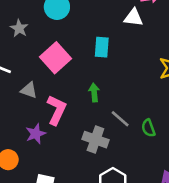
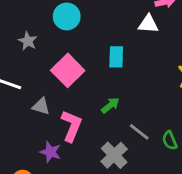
green arrow: (94, 92) -> (110, 105), turned 60
purple star: (36, 134) -> (50, 152), turned -30
gray cross: (95, 140) -> (114, 155), turned 30

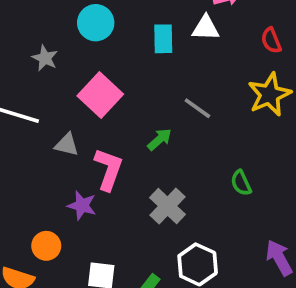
cyan rectangle: (116, 57) -> (163, 39), moved
gray line: (139, 132) -> (197, 108), moved

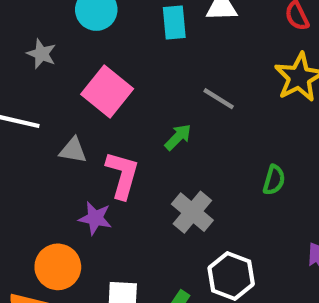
green semicircle: (241, 183) -> (274, 180), turned -135
orange circle: (46, 246) -> (58, 267), size x1.4

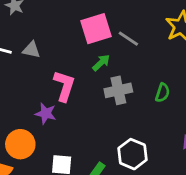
pink square: (107, 91) -> (96, 29), moved, turned 32
gray triangle: (73, 150) -> (31, 50), moved
gray cross: (192, 212) -> (118, 90), moved, turned 36

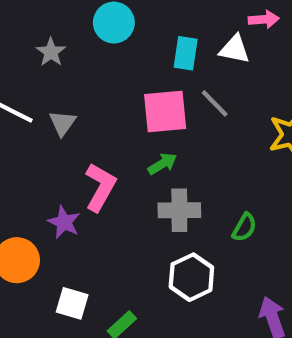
gray line: (128, 39) -> (215, 103), moved
gray triangle: (31, 50) -> (63, 123), turned 42
white hexagon: (133, 154) -> (191, 277), moved

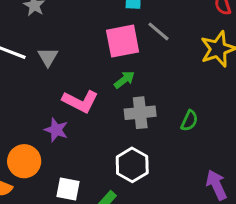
pink L-shape: (100, 187) -> (80, 101), turned 93
white hexagon: (191, 277) -> (132, 165), moved

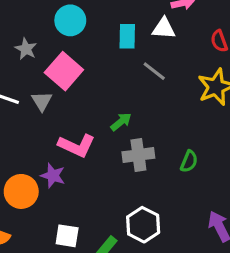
pink square: (123, 41) -> (64, 71), moved, turned -36
orange circle: (24, 161) -> (21, 191), moved
white hexagon: (132, 165) -> (143, 225), moved

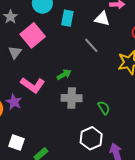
cyan rectangle: (127, 36) -> (67, 18), moved
green semicircle: (189, 161) -> (104, 108), turned -64
white hexagon: (143, 225) -> (91, 138), moved

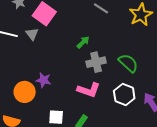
pink L-shape: (33, 85) -> (89, 90), moved
green semicircle: (104, 108) -> (128, 63), size x1.5

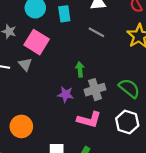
green arrow: (83, 42) -> (80, 69), turned -48
purple star: (43, 80) -> (66, 94), moved

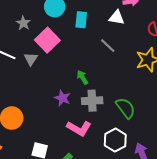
green arrow: (80, 69) -> (82, 77), turned -40

